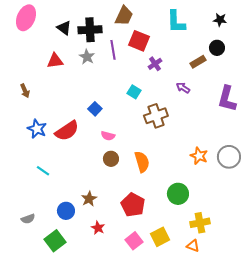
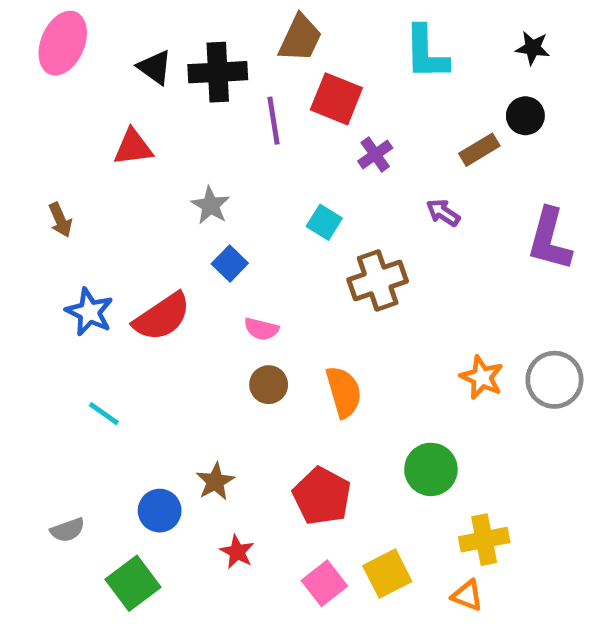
gray star: (87, 57) -> (210, 205), moved

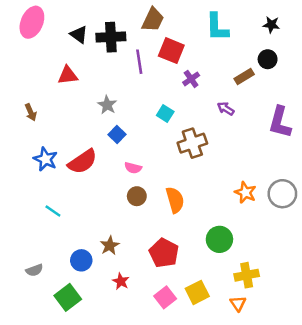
orange triangle: (467, 595) -> (238, 304), turned 35

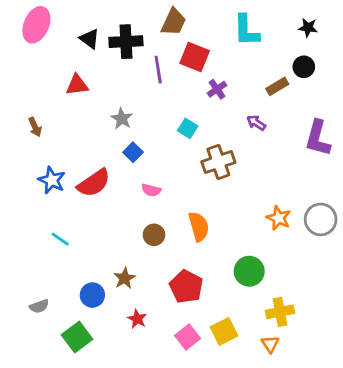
brown circle: (137, 196) -> (154, 235), moved

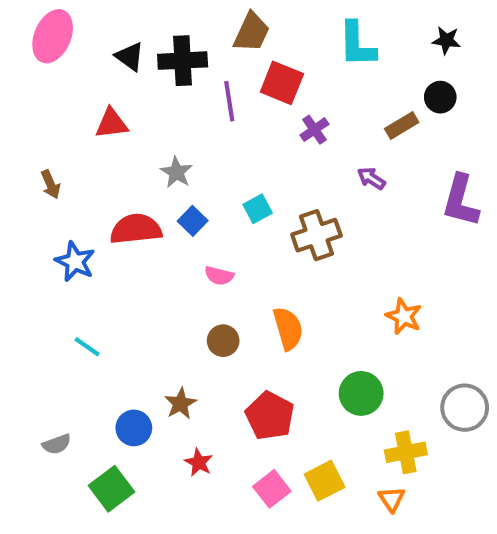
cyan square: (188, 128) -> (258, 209), moved, turned 30
red semicircle: (94, 183) -> (136, 229), moved, turned -152
gray circle: (321, 219) -> (465, 408), moved

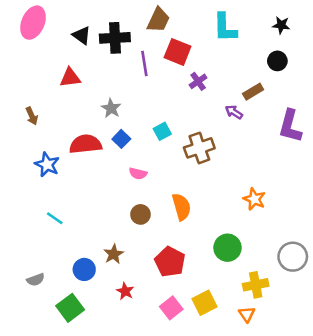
brown rectangle: (402, 126) -> (253, 92), moved

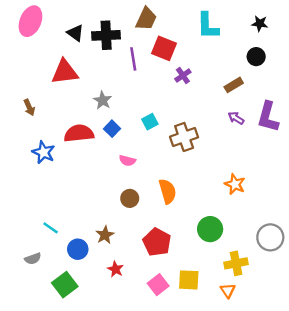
red triangle: (70, 78) -> (65, 72), size x1.4
purple arrow: (234, 112) -> (236, 118), moved
cyan line: (55, 218) -> (51, 228), moved
yellow square: (204, 303) -> (189, 280), turned 30

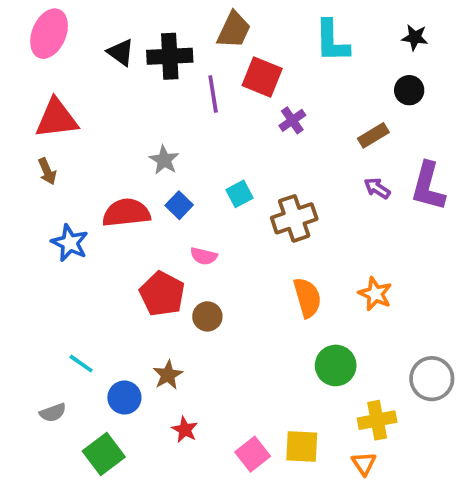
red triangle: (65, 72) -> (57, 118), moved
orange semicircle: (168, 191) -> (307, 298), moved
red pentagon: (157, 242) -> (162, 294), moved

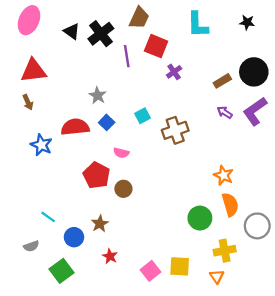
black cross: (170, 56) -> (101, 34), turned -35
black circle: (409, 90) -> (254, 72), moved, size x1.6
purple L-shape: (428, 186) -> (255, 111), turned 40
orange semicircle: (307, 298) -> (230, 205), moved

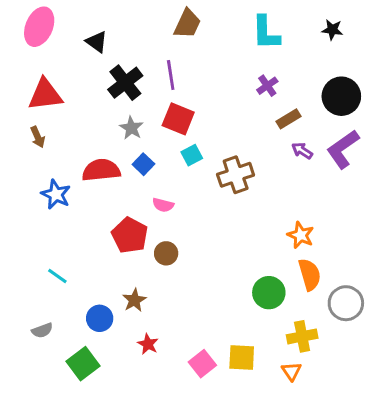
black cross: (101, 34) -> (125, 83), moved
red square: (156, 46) -> (178, 119), moved
purple cross: (174, 72) -> (267, 86), moved
brown rectangle: (222, 81) -> (288, 119), moved
cyan line: (48, 217) -> (57, 276), moved

